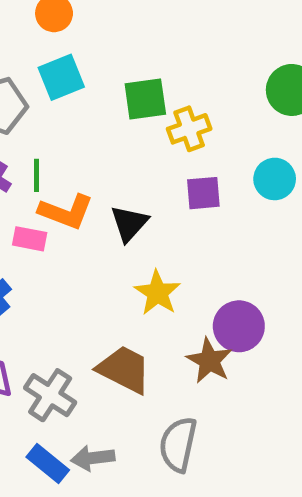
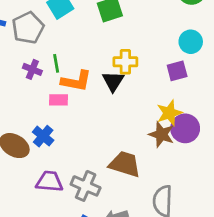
yellow cross: (189, 129) -> (125, 62), moved, turned 30
purple square: (203, 193) -> (177, 71), moved
yellow star: (157, 293) -> (169, 113), moved, turned 30
brown star: (209, 361) -> (161, 134), moved

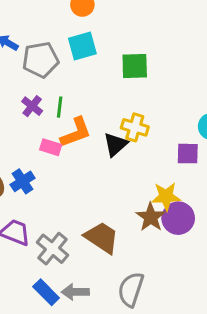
orange L-shape: (76, 81) -> (76, 132), turned -48

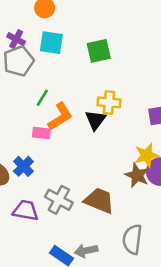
cyan square: (82, 46) -> (51, 43), turned 35
purple cross: (32, 106) -> (16, 39), moved
green line: (60, 107) -> (42, 98), turned 36
gray cross: (52, 249) -> (59, 200), moved

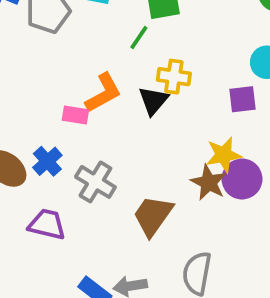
green line: (42, 98) -> (139, 37), moved
gray cross: (59, 200) -> (95, 182), moved
brown trapezoid: (99, 201) -> (153, 216), turned -80

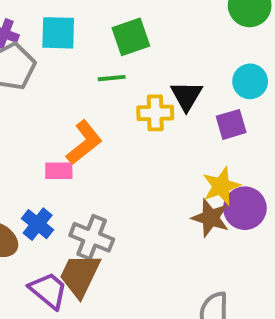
green line: (139, 37) -> (112, 78), turned 60
black triangle: (153, 101) -> (186, 96), moved
brown trapezoid: (153, 216) -> (80, 275), moved
purple trapezoid: (47, 224) -> (48, 290), turned 36

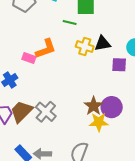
black triangle: (186, 96) -> (102, 44), turned 30
yellow star: (221, 186) -> (99, 122), moved
gray cross: (92, 237) -> (46, 112), moved

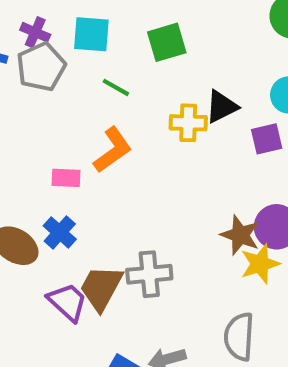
green line: (70, 23) -> (116, 87), moved, turned 32
pink rectangle: (29, 58) -> (66, 178), moved
gray cross: (46, 112) -> (149, 274), turned -30

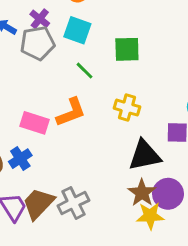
black triangle: (222, 107) -> (145, 155), moved, size x1.4
pink rectangle: (66, 178) -> (34, 123), size x1.4
gray cross: (149, 274) -> (73, 203), turned -36

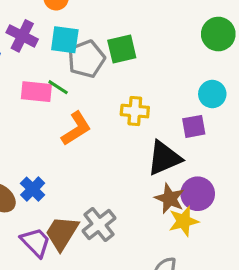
purple cross: (40, 19) -> (22, 36), size x1.4
gray pentagon: (38, 43) -> (86, 59), moved
green line: (84, 71) -> (58, 87), moved
pink rectangle: (34, 123) -> (36, 92), moved

